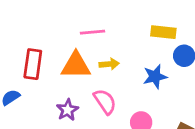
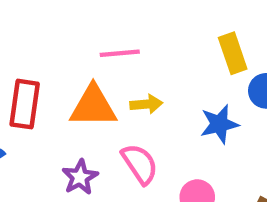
yellow rectangle: (163, 32) -> (233, 53), turned 65

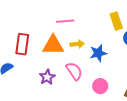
blue star: (219, 124) -> (98, 53), moved

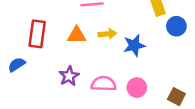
orange triangle: (53, 45) -> (77, 35), size x0.7
pink semicircle: (74, 71) -> (104, 84), moved, turned -54

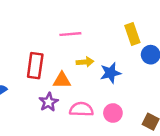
red rectangle: (37, 34) -> (35, 66), moved
orange triangle: (77, 35) -> (62, 80), moved

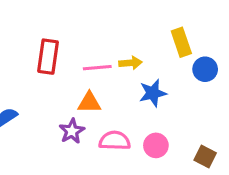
pink line: (70, 34) -> (97, 68), moved
yellow arrow: (85, 62) -> (131, 63), moved
red rectangle: (35, 66) -> (48, 57), moved

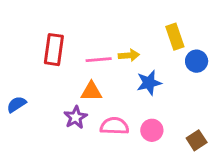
brown square: (205, 157) -> (197, 140), turned 30

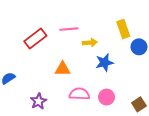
red rectangle: (54, 50) -> (35, 38), turned 45
pink line: (99, 60) -> (69, 29), moved
purple star: (76, 117) -> (39, 101), moved

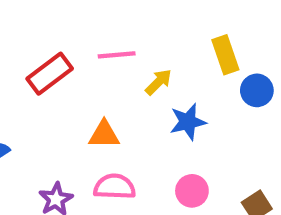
yellow arrow: (90, 43) -> (158, 82), turned -40
pink semicircle: (79, 94) -> (115, 187), moved

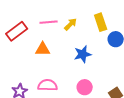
yellow arrow: (158, 82) -> (71, 24), moved
orange triangle: (104, 134) -> (43, 49), moved

